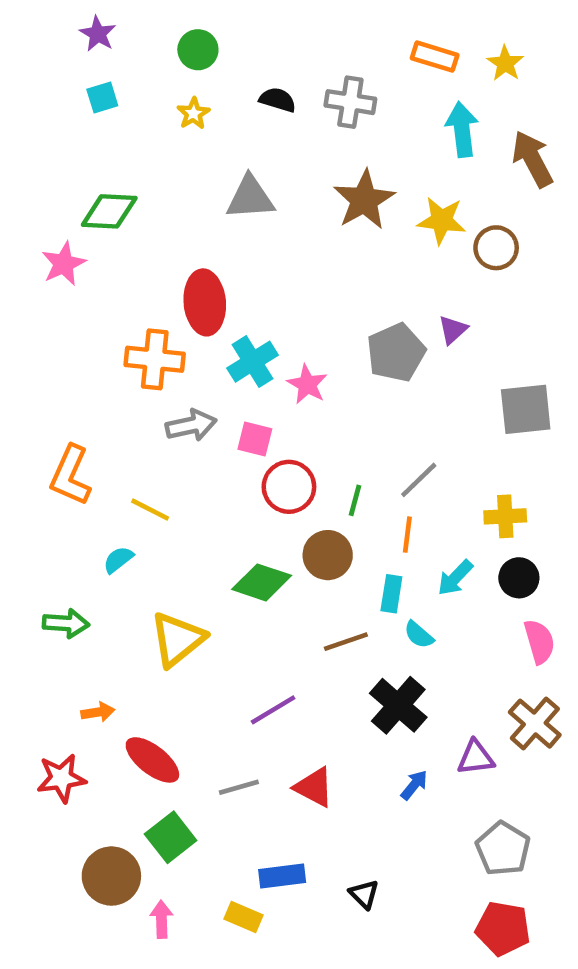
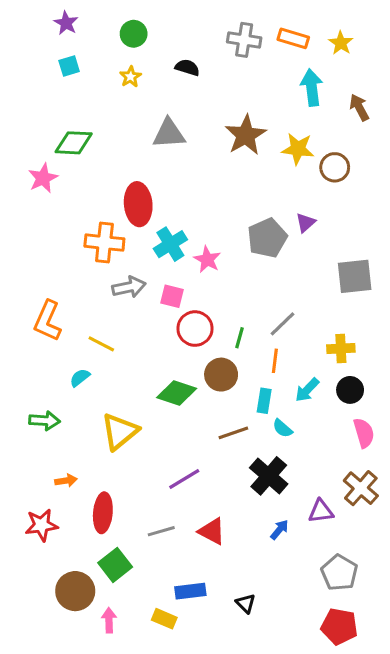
gray cross: (350, 102) -> (244, 40), moved
brown arrow: (533, 159) -> (359, 107), size x0.7
red ellipse: (152, 760) -> (103, 513), turned 57

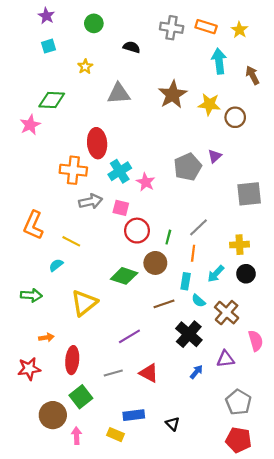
yellow star: (131, 77) -> (85, 67), moved
pink semicircle: (364, 433) -> (256, 341), moved
brown cross: (361, 488) -> (227, 313), moved

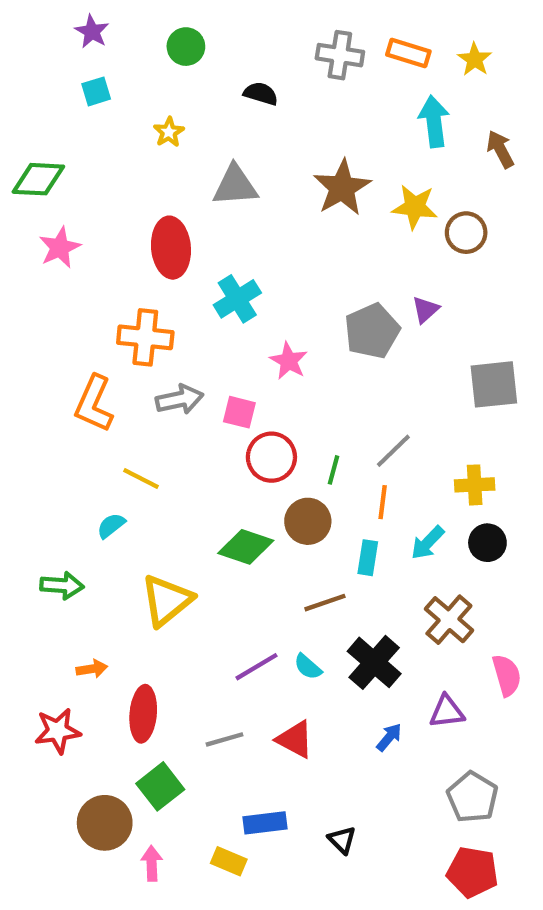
green diamond: (52, 100) -> (38, 179), moved
red ellipse: (97, 143) -> (171, 248), moved
cyan cross: (120, 171) -> (237, 299), moved
orange L-shape: (33, 225) -> (94, 404), moved
cyan semicircle: (198, 301) -> (308, 667), moved

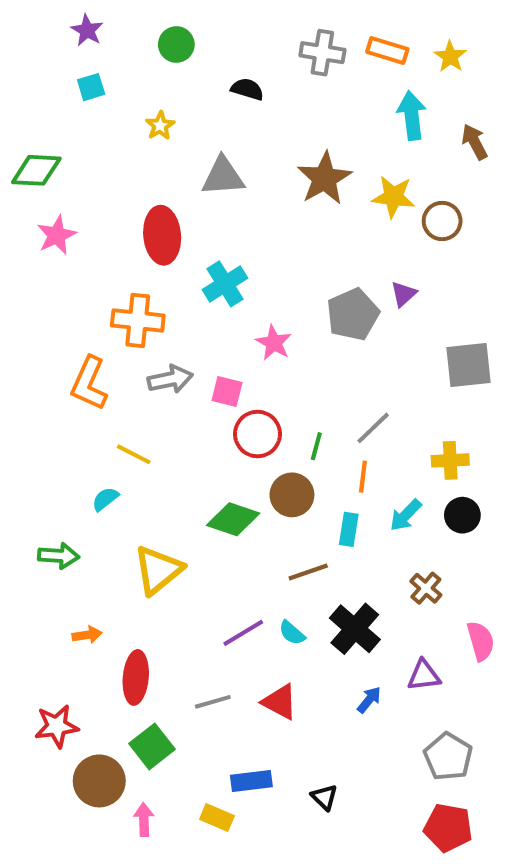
brown cross: (449, 620) -> (426, 588), size x0.7
red star: (58, 731) -> (57, 726), moved

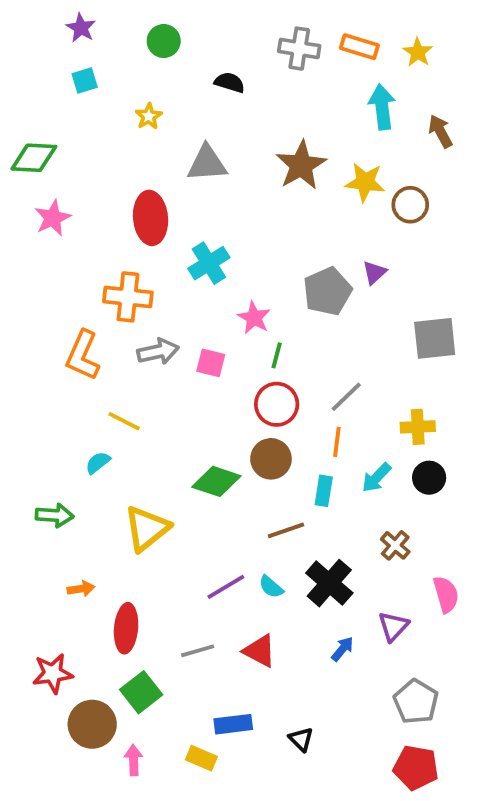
red circle: (257, 434) -> (277, 404), moved
green line: (316, 446) -> (277, 355), moved
purple triangle: (424, 675) -> (393, 626), turned -40

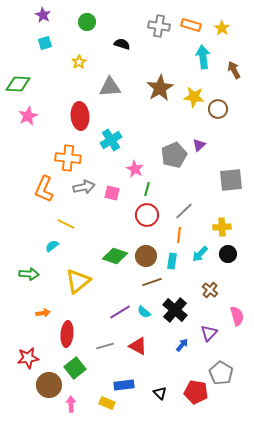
brown circle: (271, 459) -> (146, 256), moved
red pentagon: (416, 768) -> (196, 392), moved

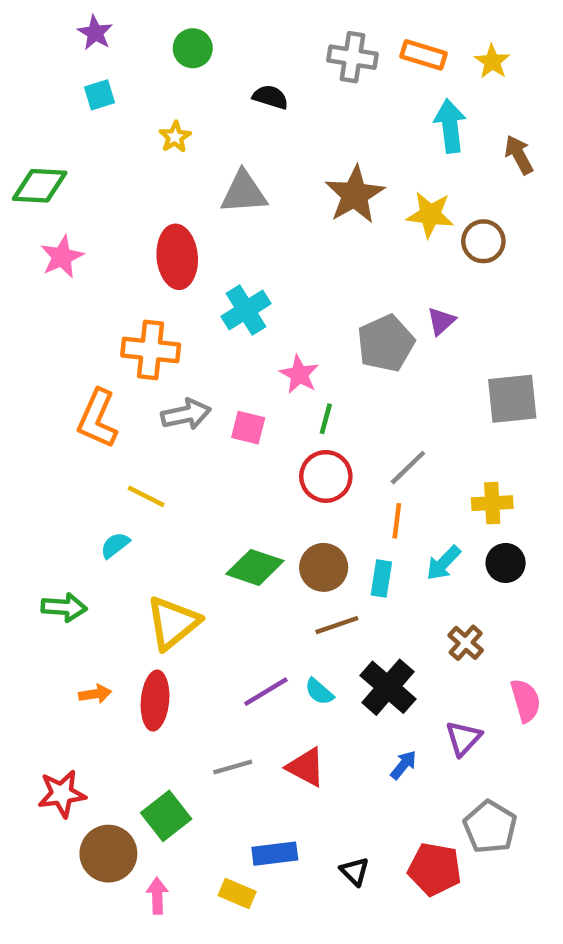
red ellipse: (67, 334) -> (155, 701), moved

